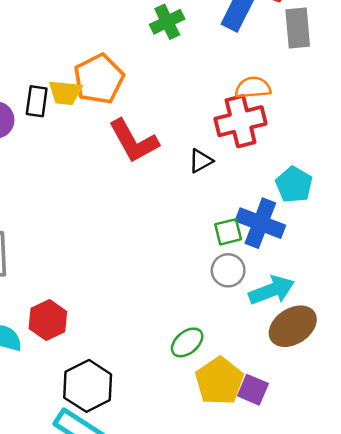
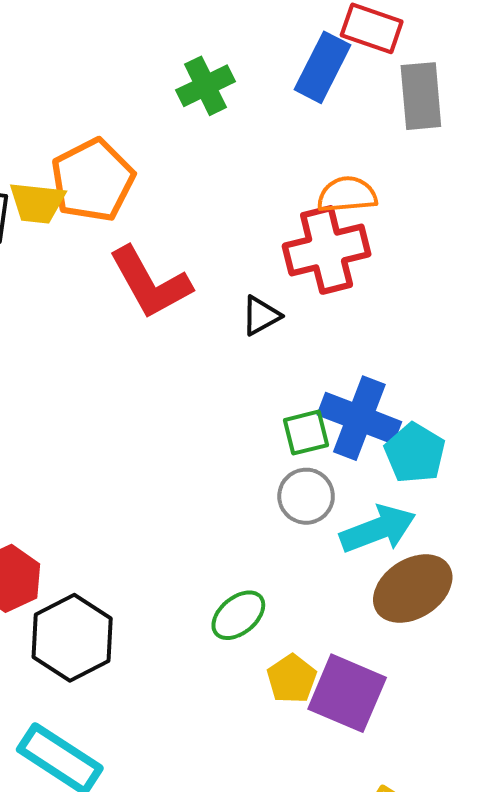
cyan pentagon: (294, 185) -> (415, 453), moved
yellow pentagon: (219, 381) -> (292, 679), size x0.6
black hexagon: (88, 386) -> (72, 638), moved
purple square: (253, 390) -> (347, 693), size x1.5

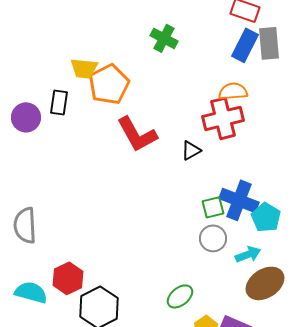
blue rectangle: (322, 67) -> (245, 45), moved
green cross: (205, 86) -> (164, 38), turned -36
yellow trapezoid: (37, 203) -> (84, 68), moved
cyan arrow: (378, 529) -> (248, 254), size x0.7

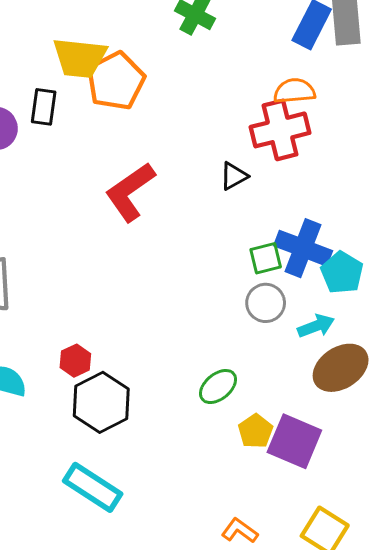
yellow trapezoid: (84, 68) -> (80, 58), size x1.4
red L-shape: (137, 134) -> (130, 192), moved, turned 84
red hexagon: (68, 278) -> (75, 361), moved, size x0.7

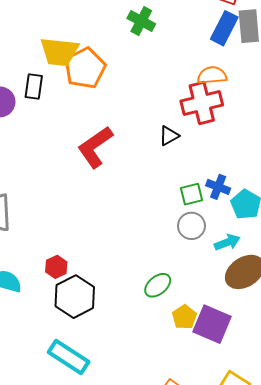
blue cross: (303, 248) -> (218, 187), size x0.6

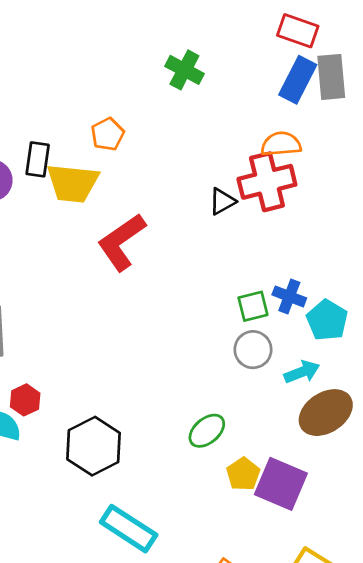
yellow trapezoid: (59, 52) -> (73, 183), moved
orange pentagon: (85, 68) -> (108, 134), size x0.6
black triangle: (169, 136) -> (222, 201), moved
red hexagon: (56, 267) -> (25, 400), moved
cyan rectangle: (69, 357) -> (129, 529), moved

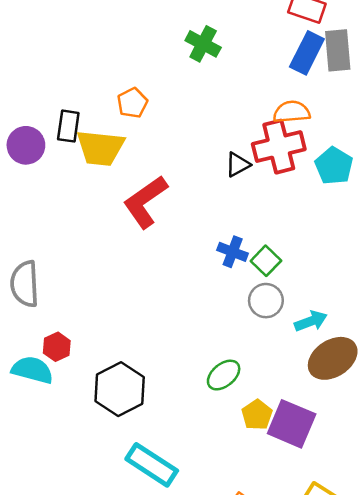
blue cross: (289, 296) -> (233, 252), moved
green square: (253, 306) -> (266, 261), turned -32
cyan pentagon: (327, 320) -> (334, 166), moved

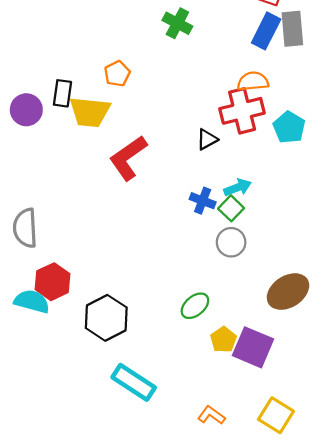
black triangle: (238, 165) -> (207, 139), moved
cyan arrow: (311, 321) -> (238, 187), moved
red hexagon: (57, 347) -> (53, 282), size x1.5

